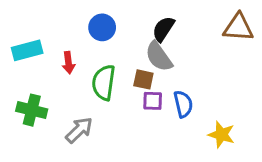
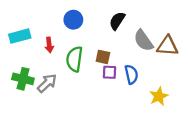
brown triangle: (238, 27) -> (168, 46), moved
gray semicircle: (159, 57) -> (143, 40), moved
gray arrow: (79, 130) -> (47, 83), moved
yellow star: (222, 135) -> (159, 96), turned 30

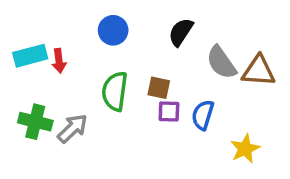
red arrow: (49, 45) -> (59, 61), moved
blue semicircle: (131, 74) -> (203, 115), turned -150

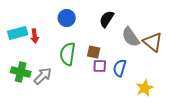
brown triangle: (259, 71) -> (153, 42), turned 35

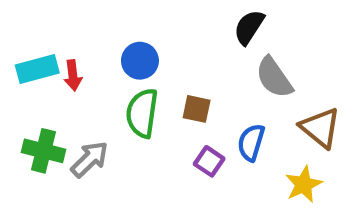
blue circle: (67, 18) -> (140, 61), moved
black semicircle: (107, 19) -> (249, 27), moved
brown triangle: (153, 42) -> (320, 128), moved
purple square: (100, 66) -> (209, 161), moved, turned 32

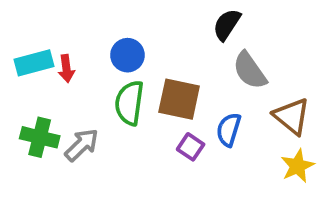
brown square: (197, 109) -> (179, 99), size x1.6
yellow star: (304, 184) -> (297, 166), moved

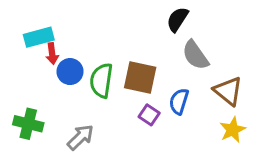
blue circle: (127, 55) -> (70, 72), moved
cyan rectangle: (34, 63) -> (39, 37), moved
green cross: (40, 137) -> (28, 124), moved
gray arrow: (82, 145) -> (80, 137), moved

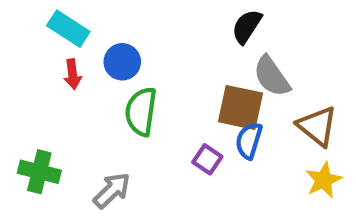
cyan rectangle: (39, 37) -> (68, 29), moved, turned 48
blue circle: (70, 72) -> (122, 62), moved
brown square: (140, 78) -> (241, 107), moved

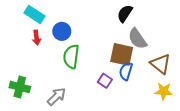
yellow star: (324, 180) -> (164, 91), turned 30

